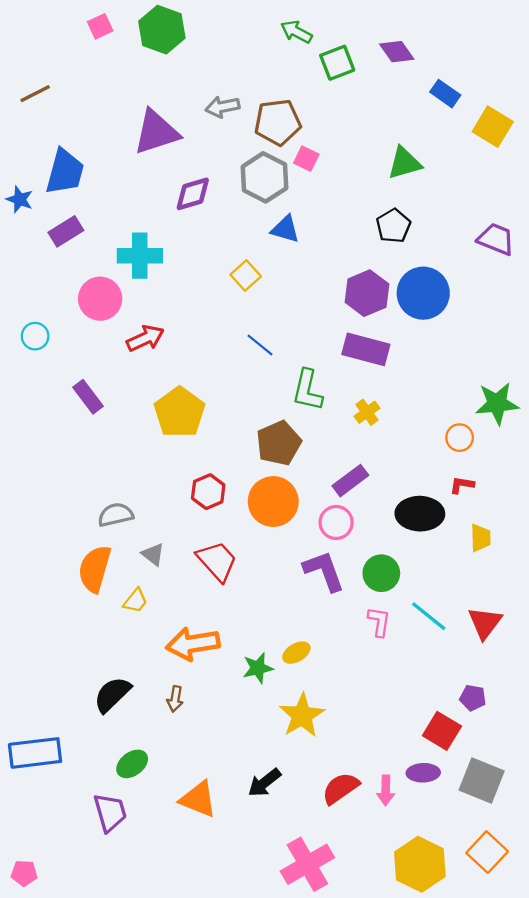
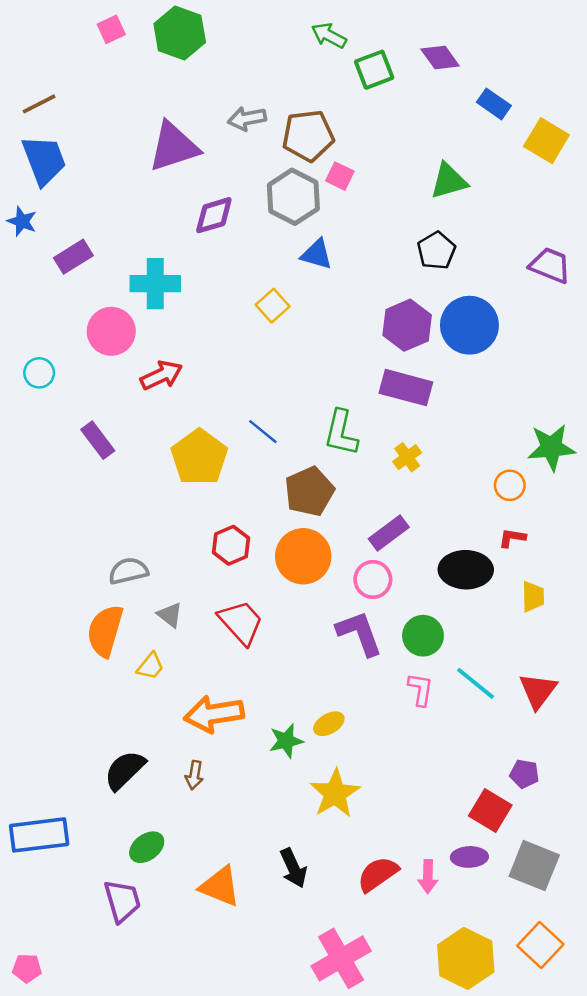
blue trapezoid: (65, 172) -> (44, 160), moved, turned -36
blue line: (260, 345) -> (263, 432), moved
black arrow: (264, 783) -> (293, 868), turned -76

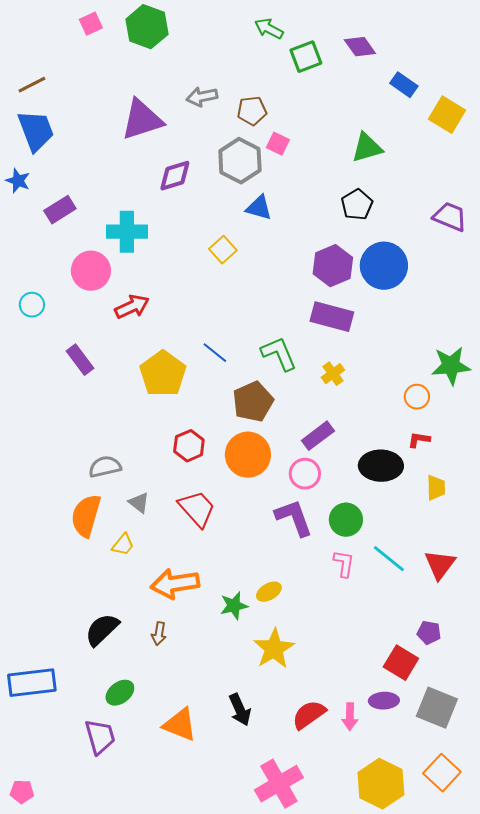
brown pentagon: (308, 136) -> (252, 111), size x0.7
green L-shape: (341, 433) -> (279, 354), turned 144

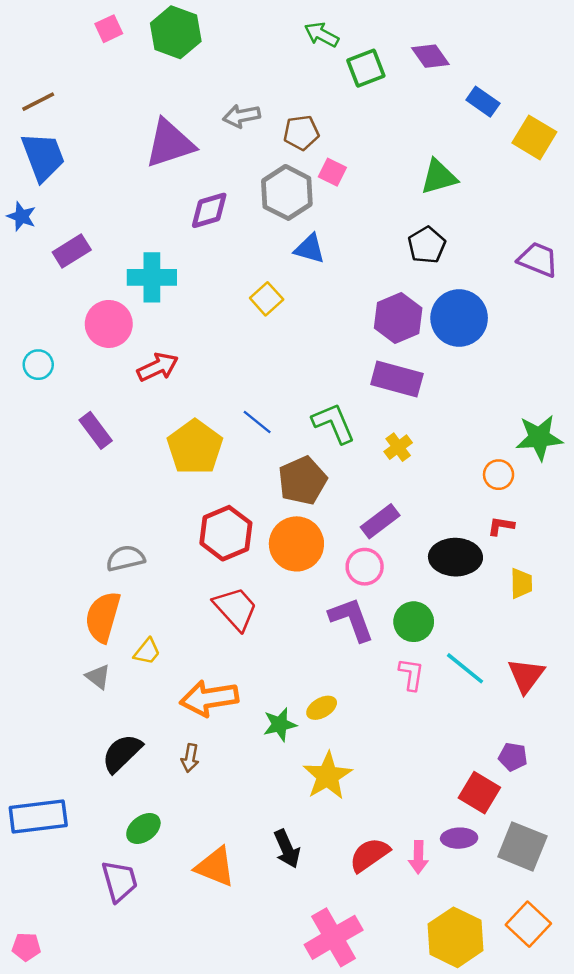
red hexagon: (189, 446) -> (226, 533), size x1.4
gray triangle: (139, 503) -> (98, 677), moved

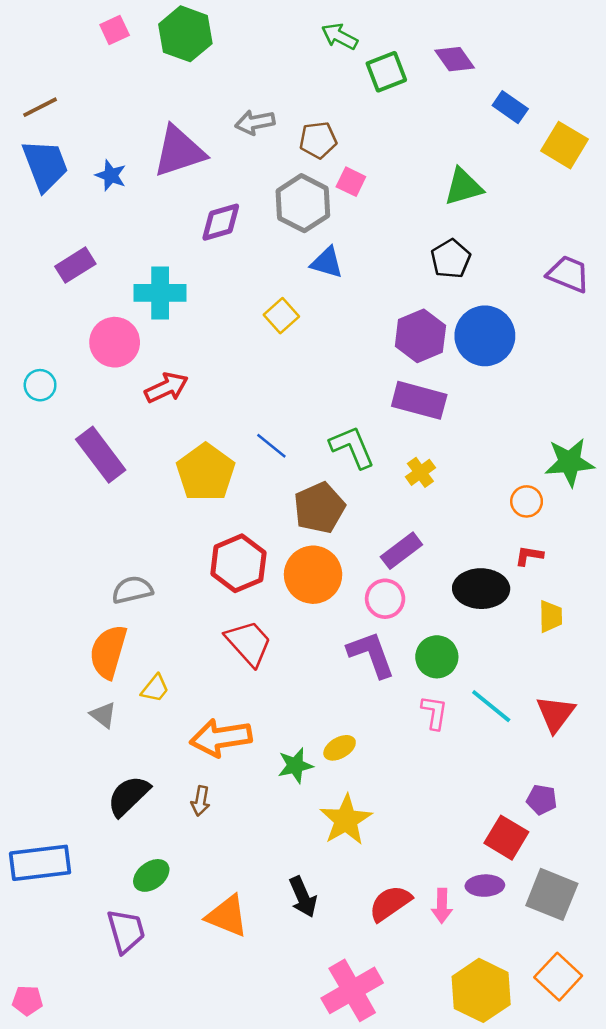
blue star: (21, 216) -> (111, 175), moved
purple rectangle: (96, 430) -> (101, 455), size x1.4

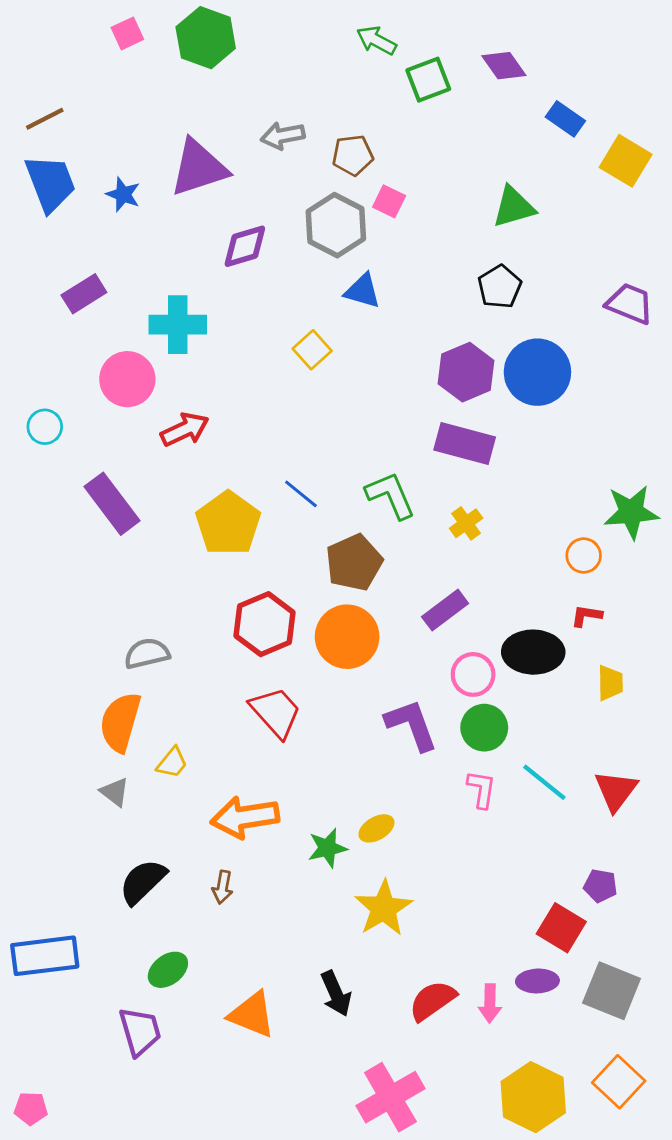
pink circle: (385, 599) -> (473, 674), moved

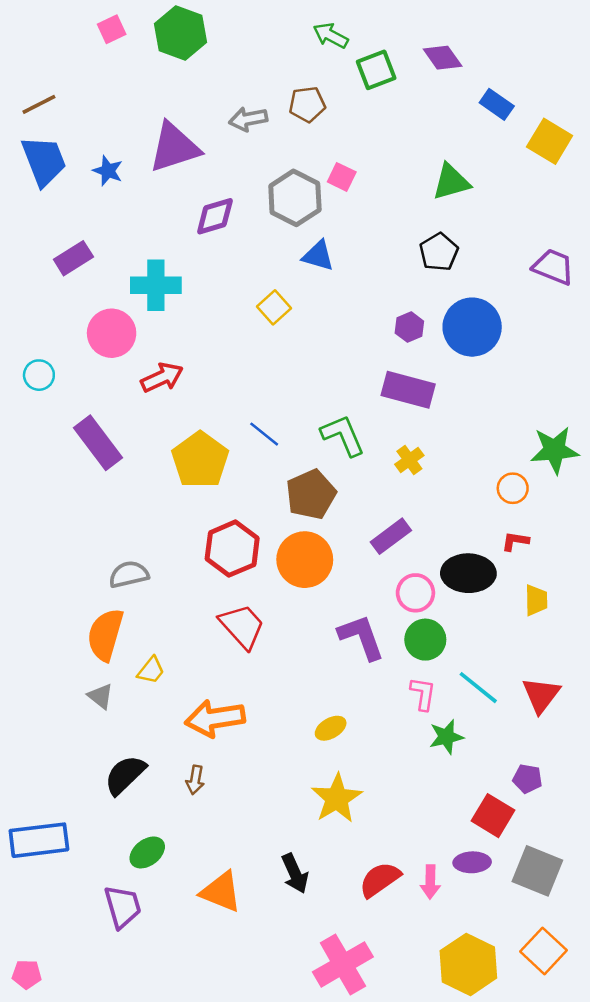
brown pentagon: (353, 155) -> (307, 104), moved
purple hexagon: (466, 372) -> (409, 327), size x0.6
green star: (327, 848) -> (446, 737), moved

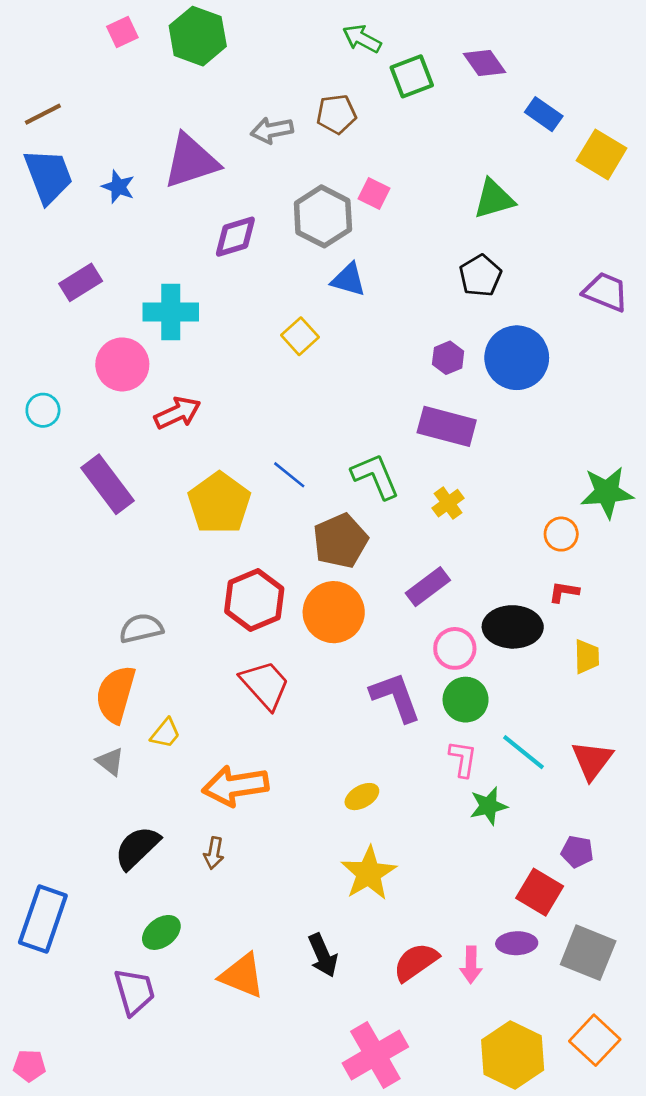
blue rectangle: (39, 840) -> (43, 919), turned -64

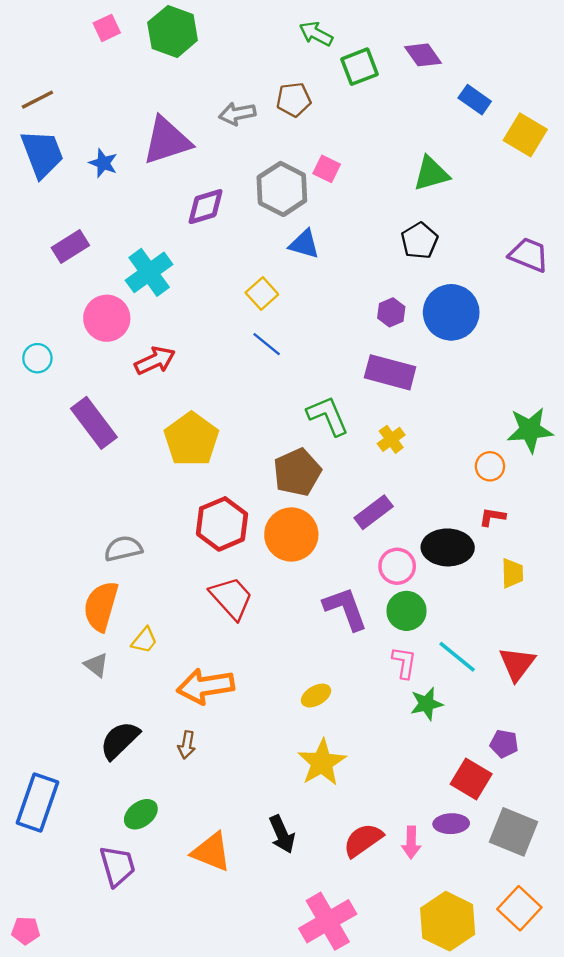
cyan cross: (171, 312) -> (149, 272), turned -36
blue line: (289, 475) -> (267, 344), moved

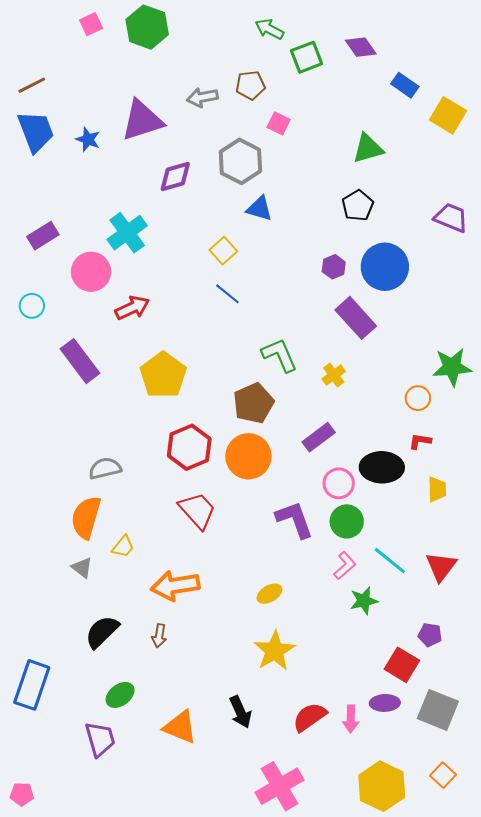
pink square: (327, 169) -> (279, 123), moved
purple rectangle: (70, 247) -> (43, 236), moved
purple rectangle: (390, 372) -> (356, 318), moved, turned 33
pink L-shape: (404, 663) -> (345, 566), turned 40
orange square: (519, 908) -> (443, 775), size x0.7

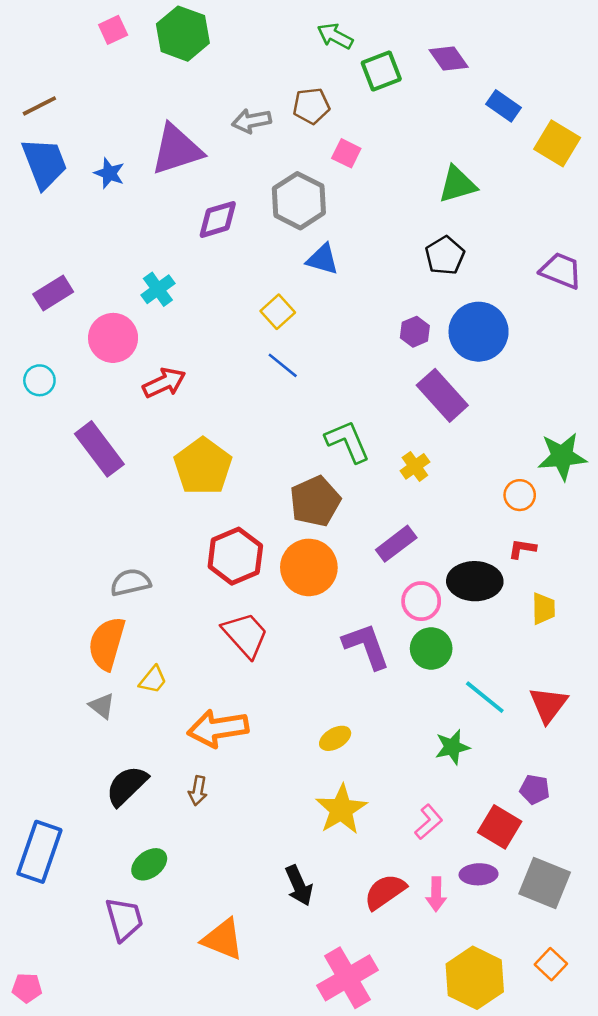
cyan cross: (127, 233) -> (158, 289), size x0.7
pink L-shape: (345, 566) -> (429, 822), moved
orange triangle: (180, 727) -> (223, 939), moved

